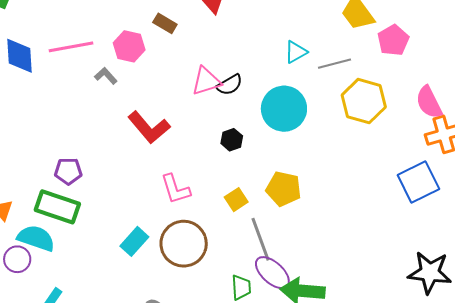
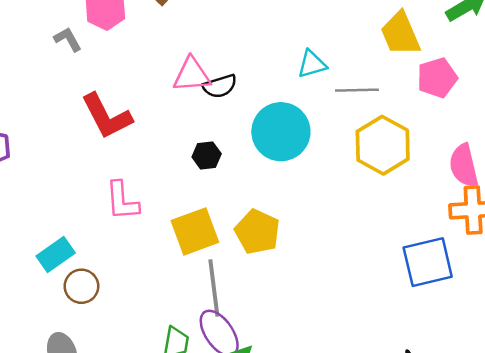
yellow square: (236, 200) -> (195, 231), size x1.6
brown circle: (184, 244) -> (81, 286), moved, size x0.6

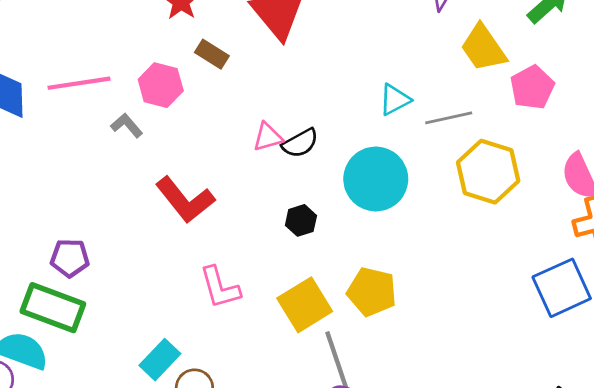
pink triangle: (192, 75) -> (268, 137), size x0.7

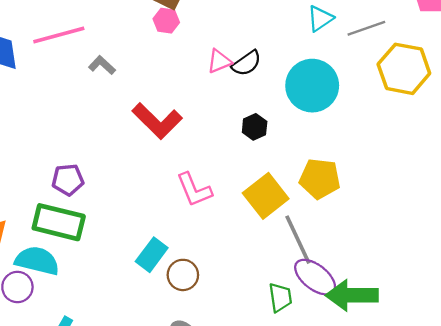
pink hexagon: (161, 85) -> (166, 21), moved, size x0.7

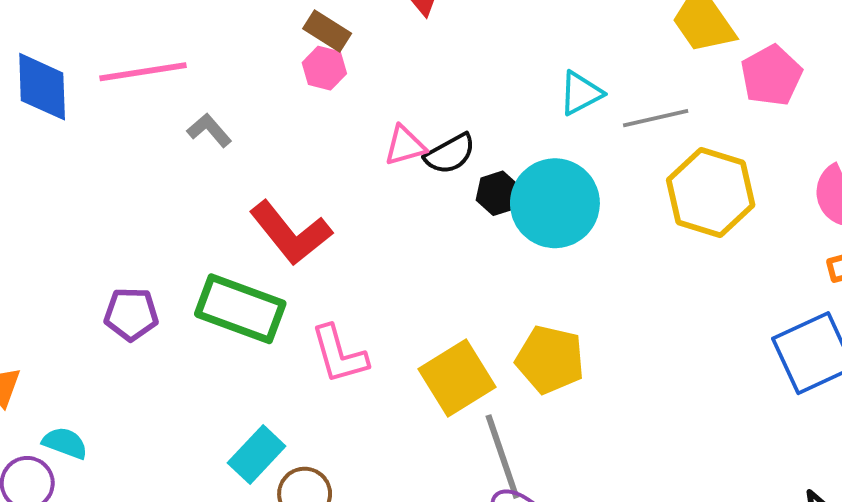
black hexagon: (255, 127) -> (498, 193), moved
green rectangle: (59, 222) -> (240, 309), moved
cyan semicircle: (37, 261) -> (65, 443), size x0.6

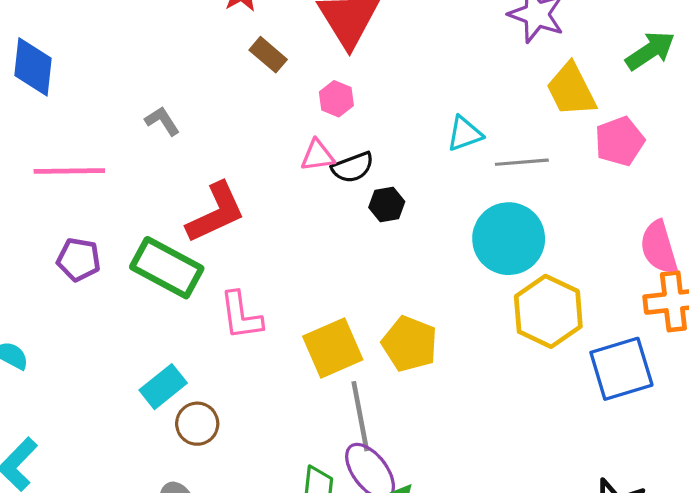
pink hexagon: (324, 68) -> (336, 99), moved
pink line: (143, 72) -> (69, 171), moved
yellow hexagon: (711, 192) -> (548, 311), moved
cyan circle: (555, 203) -> (509, 239), moved
red L-shape: (291, 233) -> (216, 213), turned -84

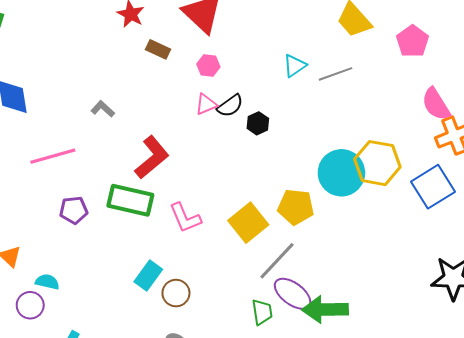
pink pentagon: (620, 141) -> (413, 41), moved
cyan circle: (509, 239) -> (341, 173), moved
gray line: (360, 416) -> (277, 261), turned 69

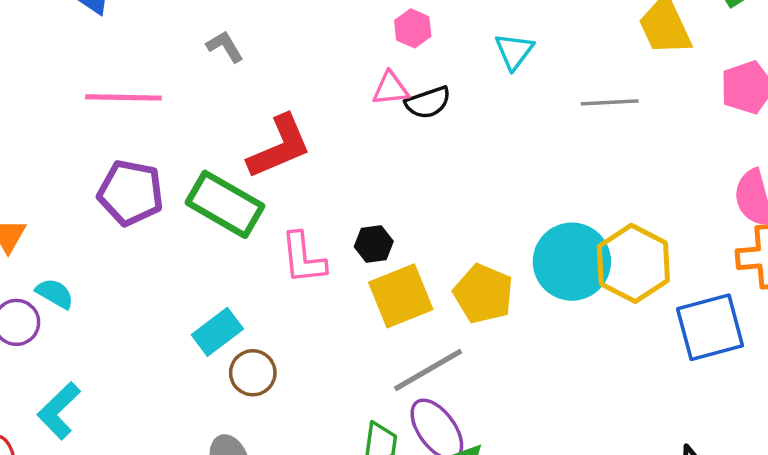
cyan triangle: (295, 66) -> (514, 51), moved, turned -35
black hexagon: (258, 123) -> (374, 244), moved
purple pentagon: (74, 210) -> (131, 193), size x1.4

